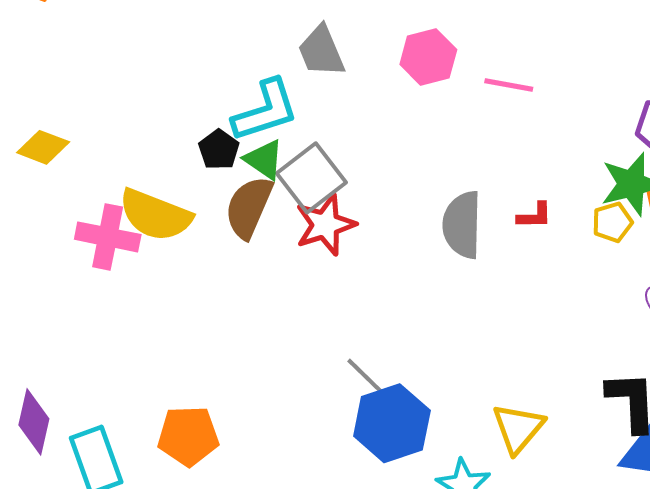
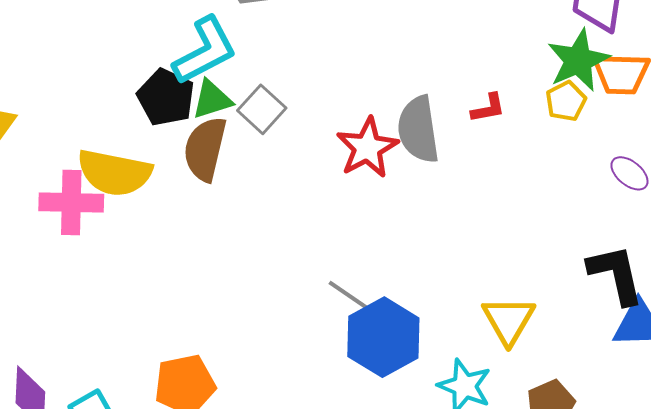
black pentagon: (219, 150) -> (166, 97), size x1.4
green triangle: (264, 160) -> (212, 99), turned -42
gray square: (311, 178) -> (262, 109), size x0.7
red star: (325, 225) -> (367, 148), moved

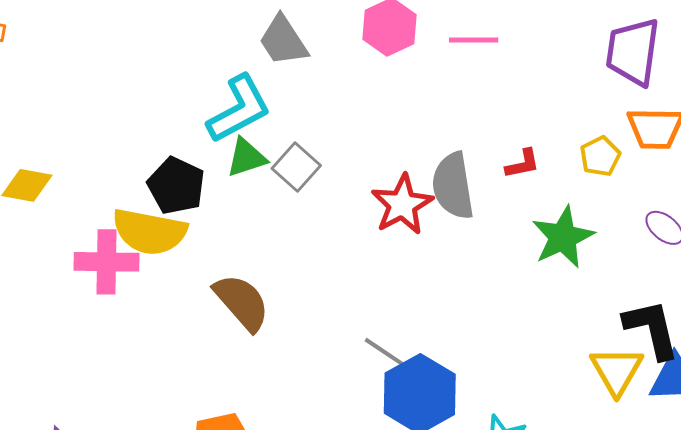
green star: (578, 60) -> (563, 237), moved
black pentagon: (166, 97) -> (176, 186), moved
brown semicircle: (205, 149) -> (242, 302), moved, turned 126
yellow triangle: (508, 320) -> (617, 371), moved

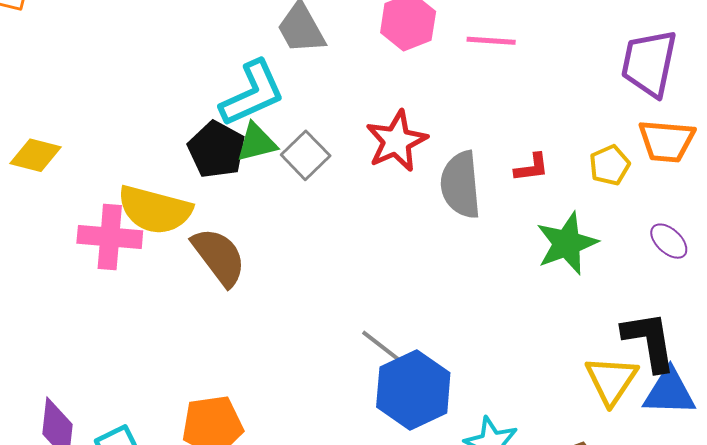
black pentagon: (176, 186) -> (217, 150), moved
red star: (402, 205) -> (396, 141), moved
brown semicircle: (242, 302) -> (219, 257), moved

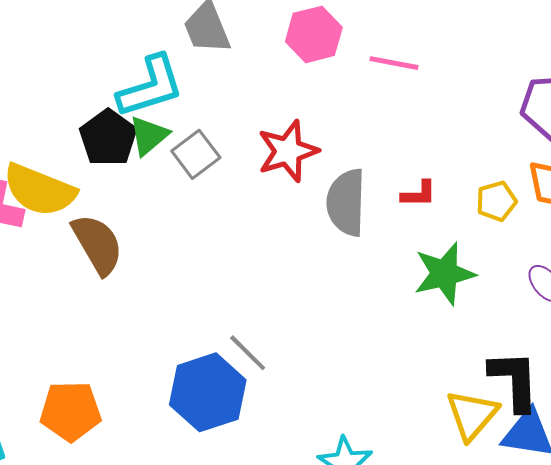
green triangle: (256, 142) -> (149, 136), turned -33
blue hexagon: (413, 390) -> (208, 392), moved

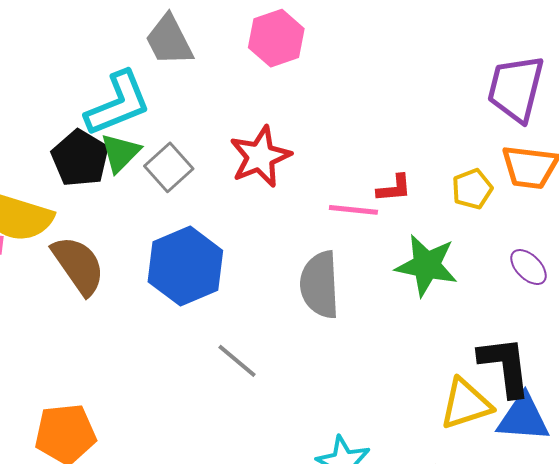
pink line: (394, 63) -> (353, 210), moved
gray semicircle: (346, 202) -> (320, 285), moved
green star: (444, 274) -> (426, 265), turned 30
blue hexagon: (208, 392) -> (185, 266), moved
yellow triangle: (472, 415) -> (466, 404), turned 36

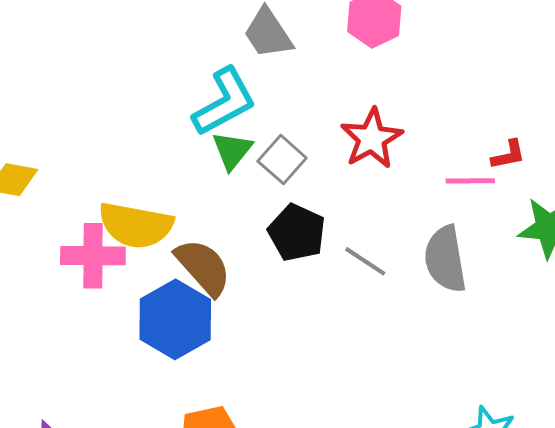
black pentagon: (80, 158) -> (297, 233), moved
blue hexagon: (185, 266) -> (175, 319), moved
gray line: (237, 361) -> (365, 261), moved

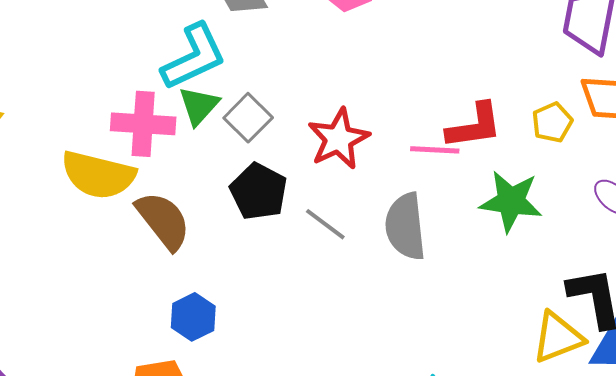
red star: (372, 138) -> (339, 139), moved
red L-shape: (508, 155) -> (474, 126), size x1.6
pink cross: (93, 256) -> (143, 124), moved
blue hexagon: (175, 319) -> (193, 317), moved, size x0.6

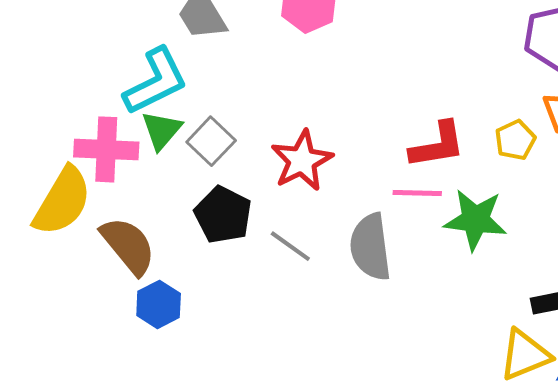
pink line: (435, 150) -> (417, 193), moved
yellow semicircle: (98, 175) -> (62, 201), turned -72
blue hexagon: (193, 317) -> (159, 304), moved

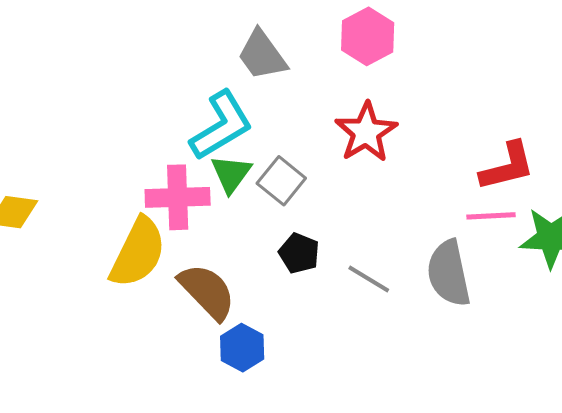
red star: (302, 161) -> (366, 132), moved
black pentagon: (223, 215) -> (299, 253), size x0.7

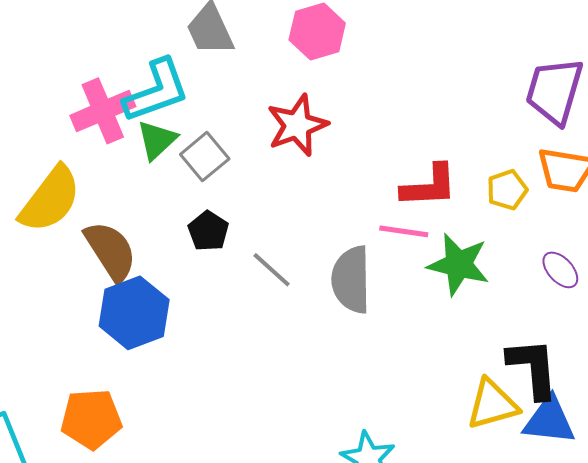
pink cross: (178, 197) -> (103, 111), moved, turned -32
blue hexagon: (242, 348) -> (134, 313), size x1.5

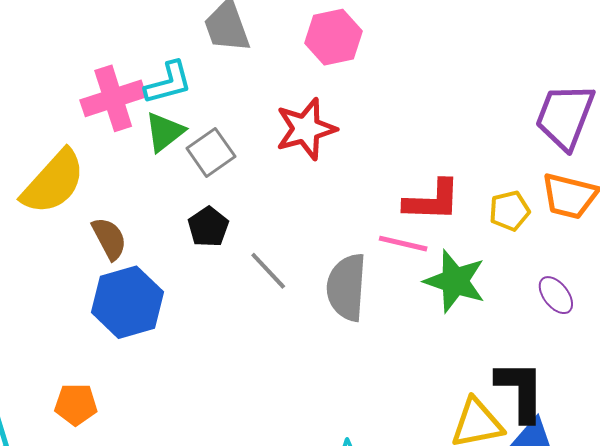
cyan L-shape: (156, 91) -> (168, 83), size x0.7
brown semicircle: (111, 251) -> (109, 239), size x0.7
orange pentagon: (91, 419) -> (76, 404), size x0.7

